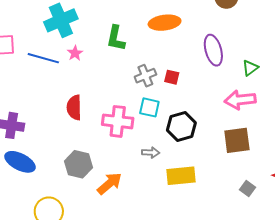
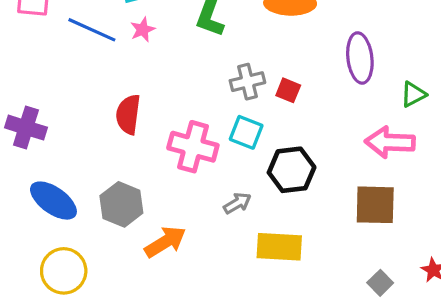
gray arrow: (151, 152) -> (237, 203), turned -42
blue ellipse: (20, 162) -> (53, 201), moved

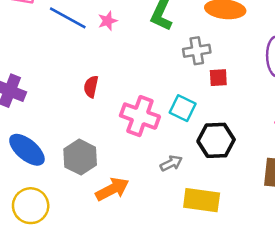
gray cross: (247, 82) -> (197, 51), moved
red square: (288, 90) -> (218, 78), turned -30
red semicircle: (128, 114) -> (91, 87), size x0.7

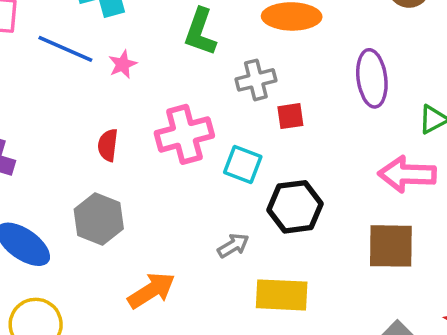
pink star: (108, 21) -> (123, 64), moved
pink cross: (140, 116) -> (184, 134), moved, turned -30
gray hexagon: (80, 157) -> (99, 219), moved

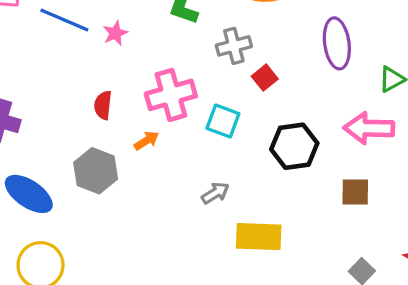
red square: (290, 116) -> (265, 78), turned -30
black hexagon: (295, 207) -> (294, 146), moved
brown square: (391, 246) -> (355, 192), size x0.7
orange arrow: (151, 290) -> (147, 141), moved, size x0.6

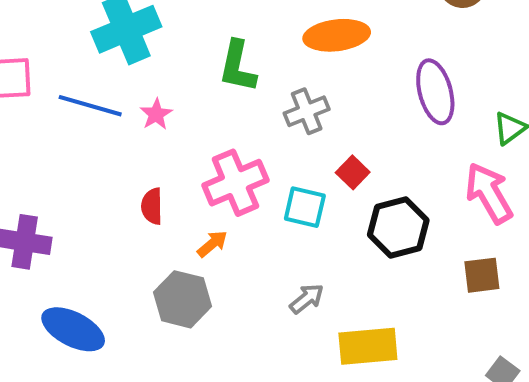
red square: (265, 78) -> (353, 172), moved
pink arrow: (369, 128) -> (489, 193), turned 66
gray hexagon: (96, 171) -> (183, 299), moved

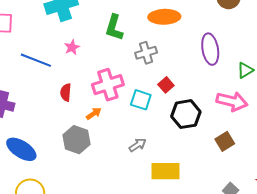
blue line: (90, 106) -> (36, 60), moved
pink arrow: (489, 193) -> (232, 101), turned 128
brown square: (482, 275) -> (225, 141), turned -30

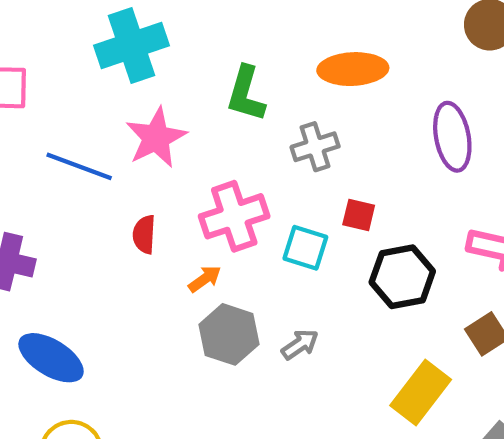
pink star: (72, 47) -> (156, 138), size x1.8
red square: (166, 85) -> (359, 215), turned -35
gray hexagon: (76, 140) -> (229, 334), moved
yellow rectangle: (165, 171) -> (421, 393), moved, turned -52

